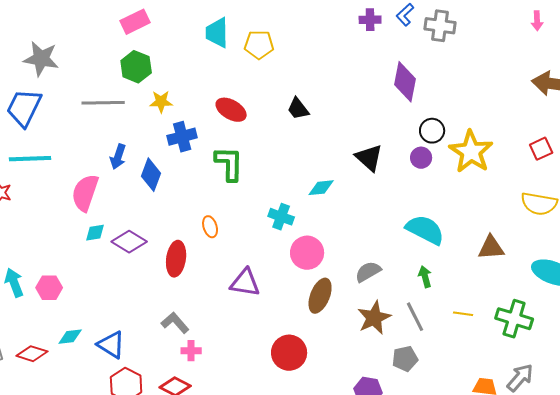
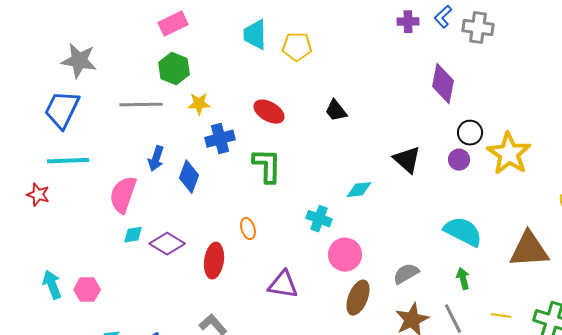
brown triangle: (491, 248) -> (529, 250), size x1.5

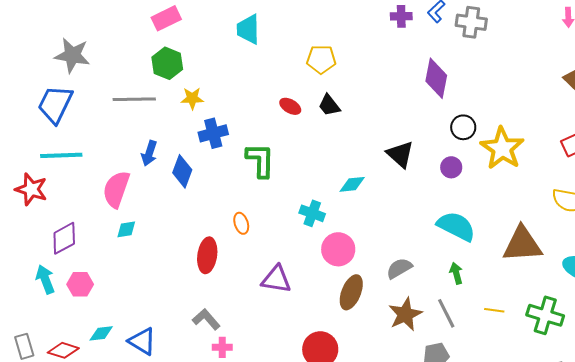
yellow pentagon: (297, 47) -> (321, 59), moved
red ellipse: (269, 112) -> (290, 106), moved, size x0.7
purple circle: (459, 160) -> (451, 167), moved
red star: (38, 195) -> (31, 189), size x1.4
purple diamond: (167, 244) -> (64, 238), moved, turned -60

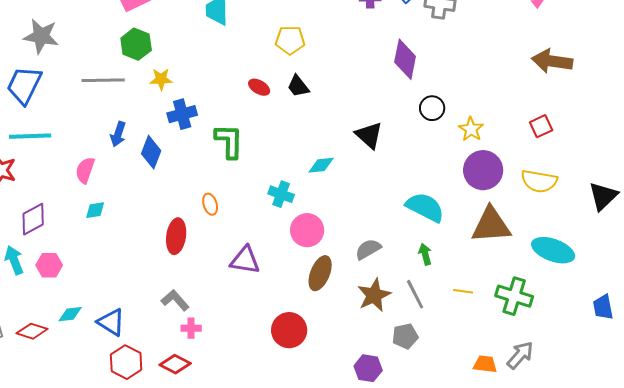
yellow star: (502, 148) -> (471, 129), size x0.6
purple circle: (451, 167) -> (483, 170), moved, size x1.8
pink semicircle: (116, 189) -> (85, 170), size x0.7

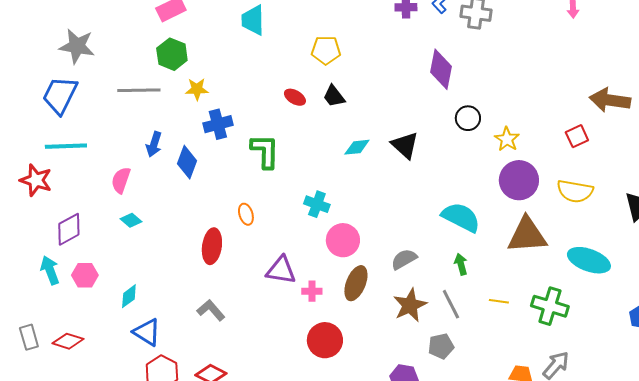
brown arrow: (552, 61) -> (610, 100), moved
cyan diamond: (321, 165) -> (357, 147), moved
cyan diamond: (95, 210) -> (131, 220), turned 50
cyan diamond: (70, 314) -> (129, 296), moved, turned -30
pink cross: (191, 328) -> (312, 291), moved

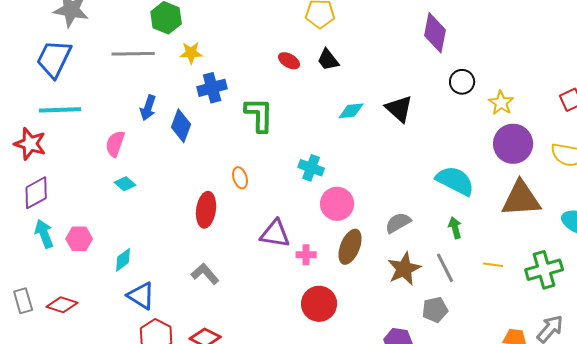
purple diamond: (69, 229) -> (36, 193), moved
green cross: (550, 306) -> (544, 270), turned -33

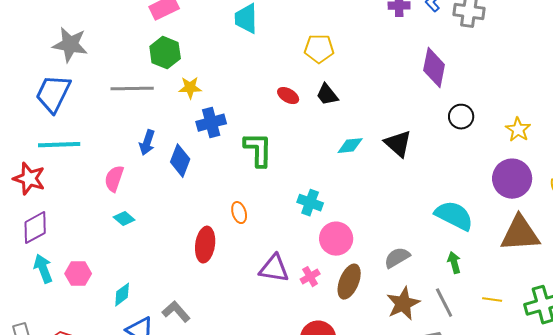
yellow star: (501, 103) -> (518, 130), moved
pink cross: (306, 255) -> (310, 277), moved, turned -30
gray L-shape: (205, 274) -> (176, 312), moved

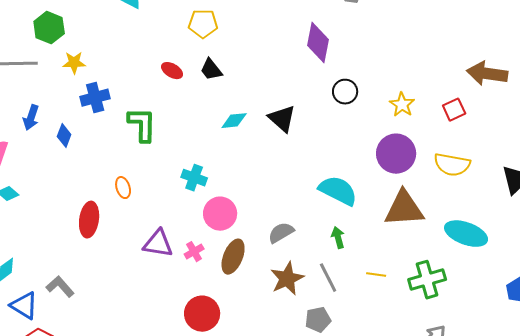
blue diamond: (180, 161) -> (64, 136), size x0.7

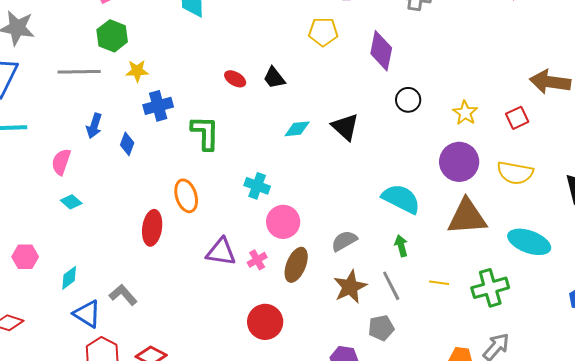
yellow pentagon: (203, 24) -> (323, 32), moved
orange ellipse: (123, 188) -> (186, 196), size x1.5

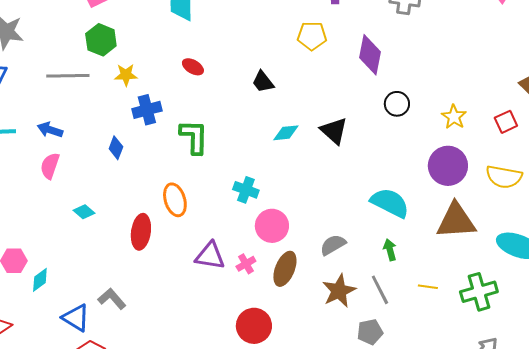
red ellipse: (235, 79) -> (193, 67), moved
blue arrow: (94, 126) -> (50, 130), moved, turned 90
cyan diamond: (71, 202) -> (84, 212), moved
cyan diamond: (69, 278) -> (40, 280), moved

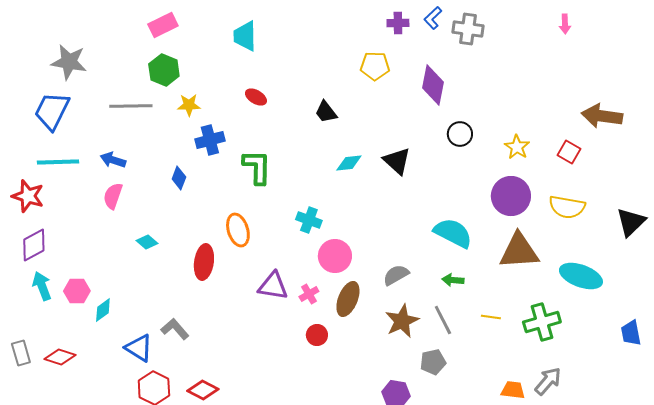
red square: (506, 122) -> (569, 152), turned -35
green arrow: (390, 250) -> (453, 280), turned -70
red circle: (254, 326) -> (317, 335), moved, size x0.6

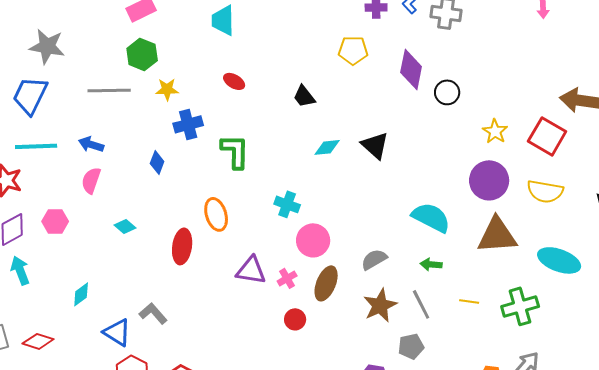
black circle: (460, 134) -> (447, 92), moved
red square: (569, 152) -> (547, 136), size x1.6
pink hexagon: (77, 291) -> (55, 221), moved

